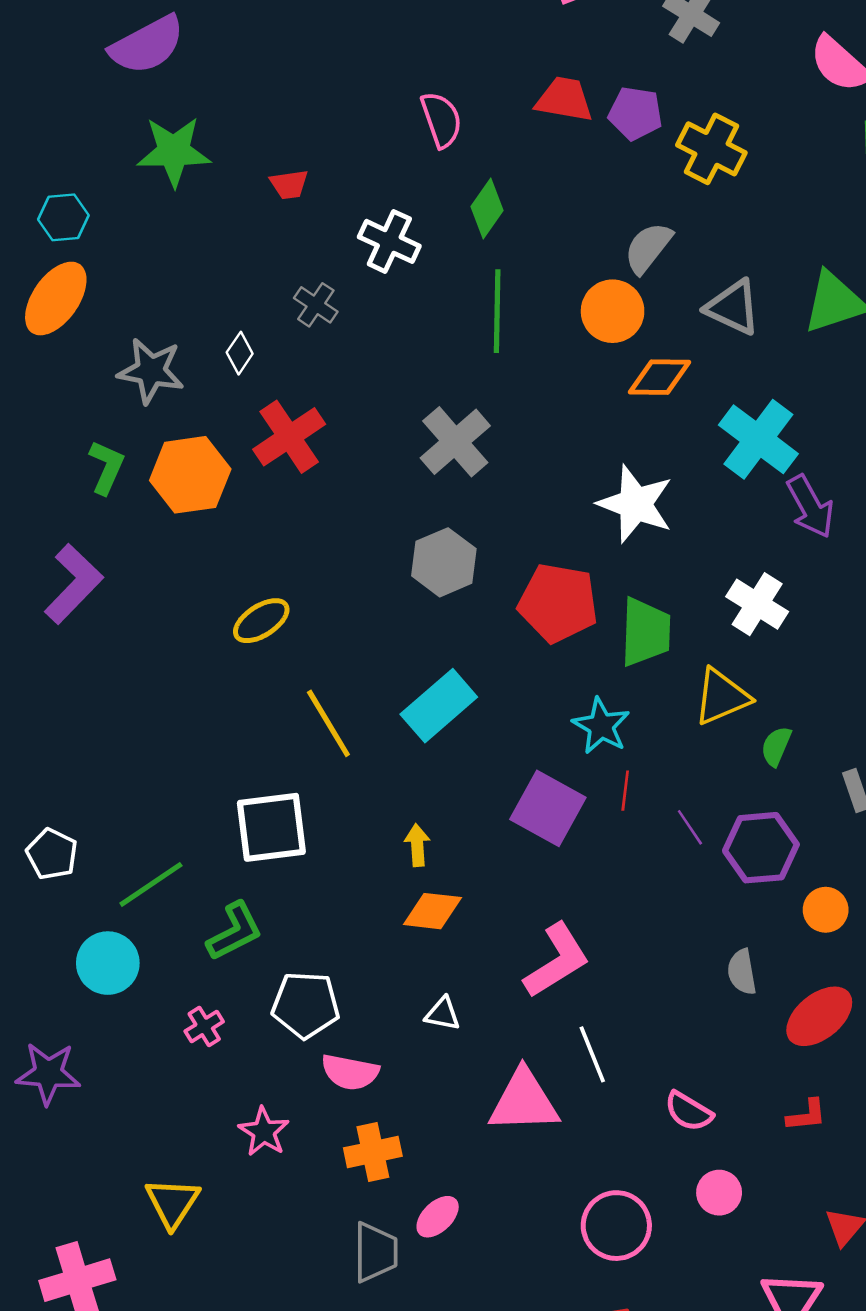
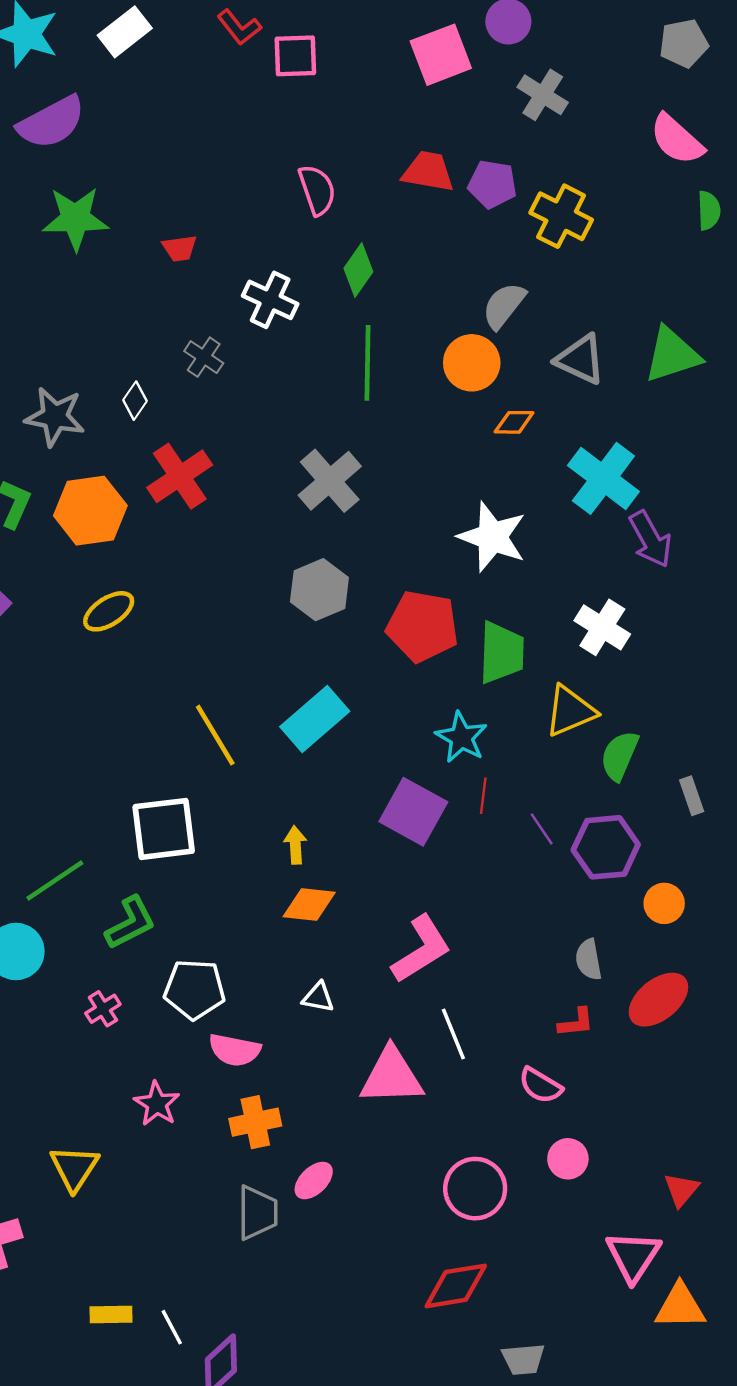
orange diamond: (659, 377) -> (514, 422), size x0.7
yellow ellipse: (261, 621) -> (109, 611), moved
green semicircle: (776, 746) -> (619, 756), size x1.4
red L-shape: (807, 1115) -> (576, 1023), moved

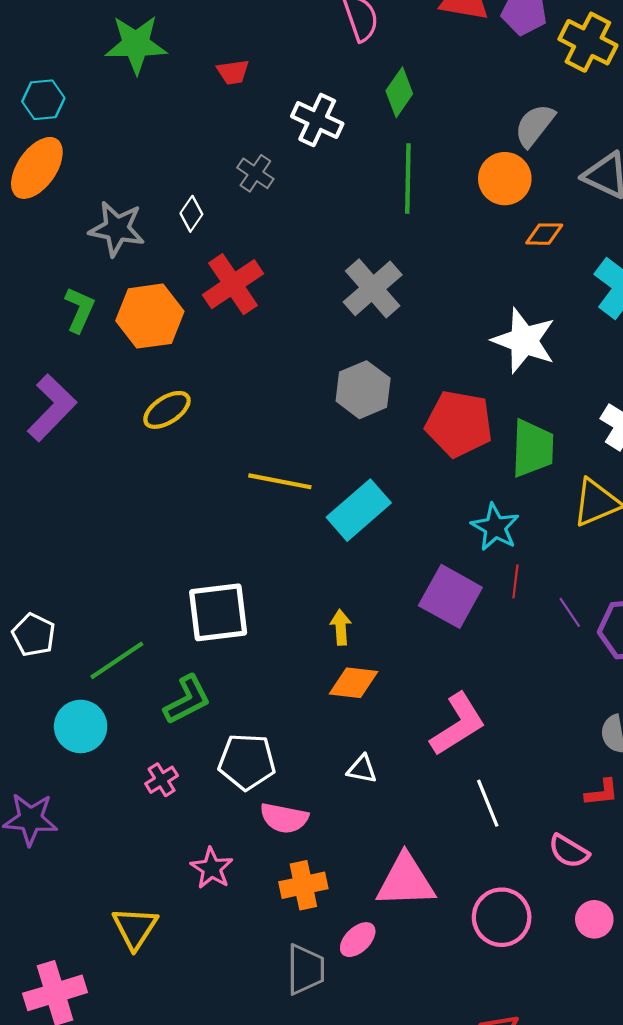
yellow line: (215, 735) -> (280, 481), moved, turned -48
pink triangle: (392, 1076) -> (406, 881), moved
pink circle: (475, 1189) -> (502, 917), moved

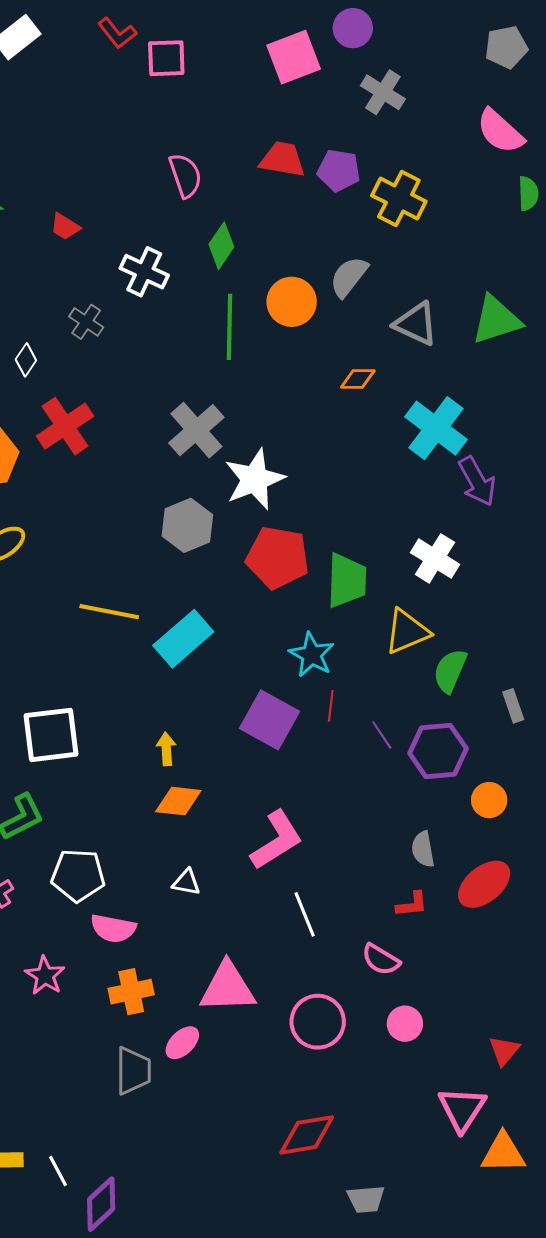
red trapezoid: (233, 72) -> (65, 227), turned 40
orange circle: (505, 179) -> (292, 302), moved
white star: (524, 341) -> (255, 479), moved, turned 30

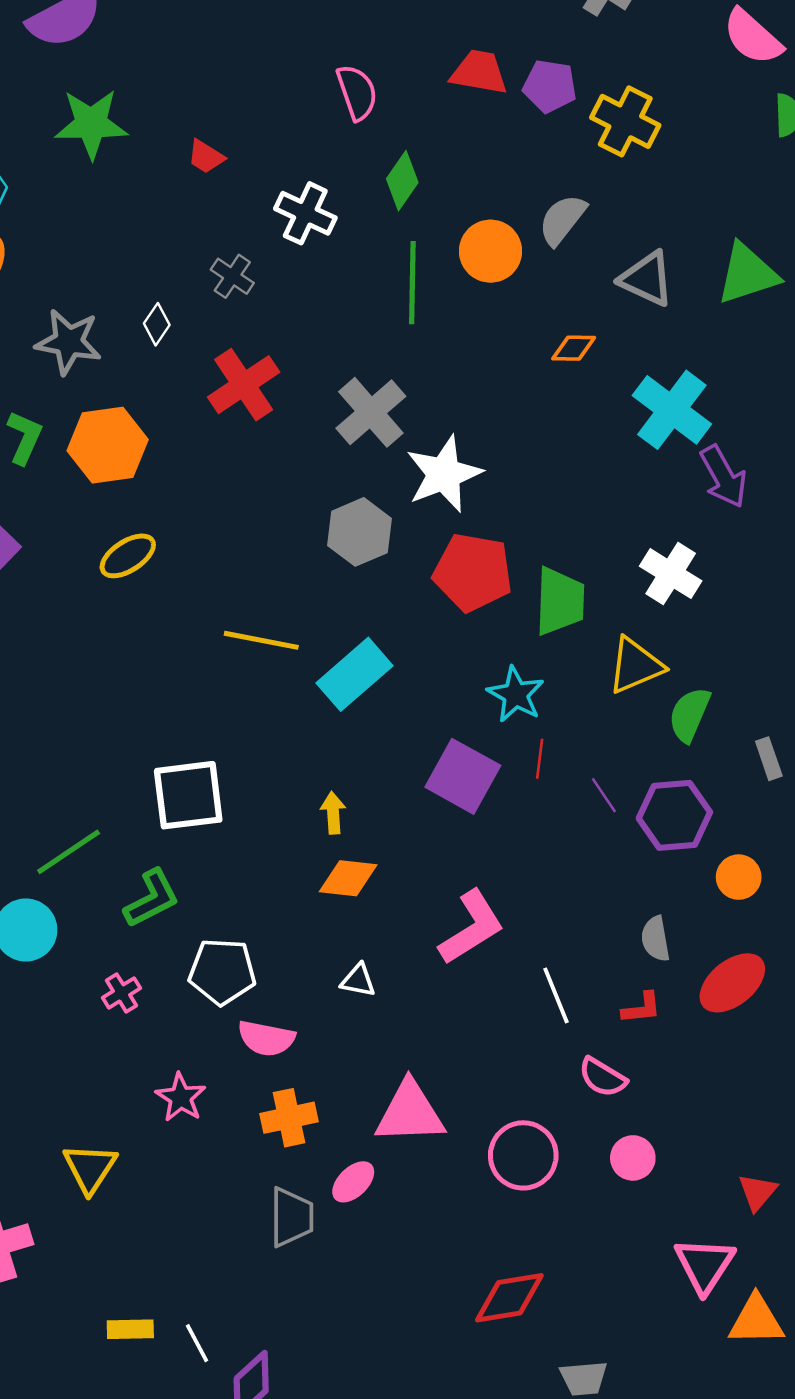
red cross: (65, 426) -> (244, 385), moved
white line: (305, 914) -> (556, 995), moved

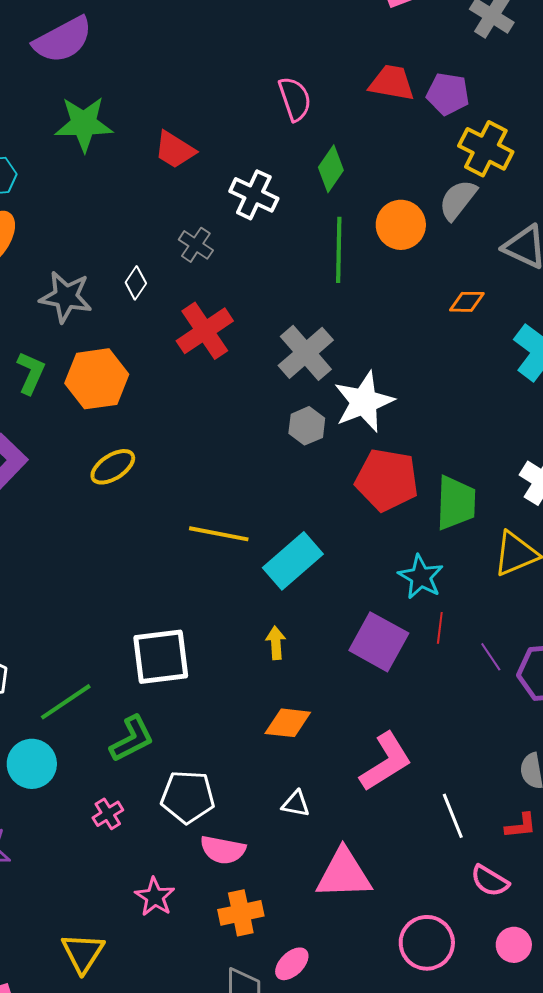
yellow cross: (625, 121) -> (486, 149), moved
red trapezoid: (206, 157) -> (175, 150), size x1.4
gray hexagon: (360, 532) -> (307, 426), moved, size x0.7
yellow arrow: (333, 813) -> (276, 643), moved
pink triangle: (410, 1113) -> (344, 874), moved

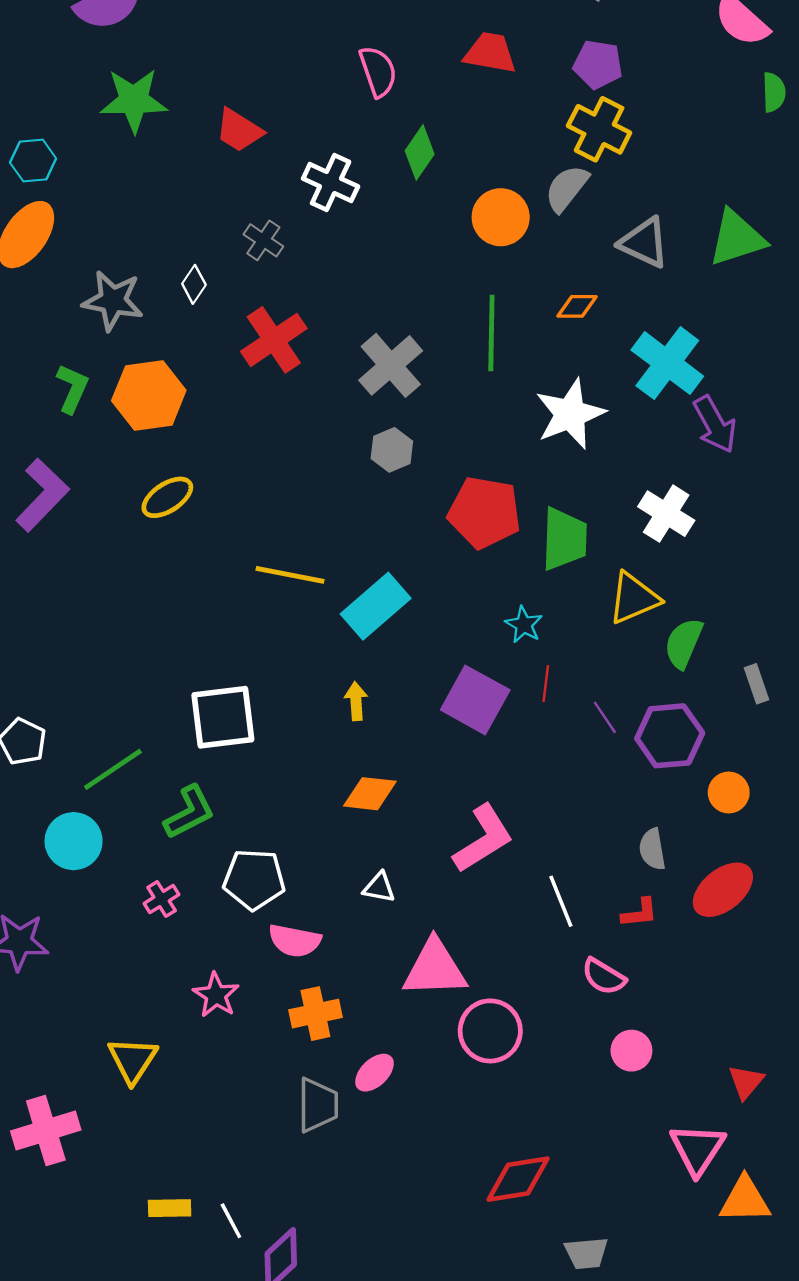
purple pentagon: (448, 94) -> (598, 64), moved
green line: (339, 250) -> (491, 333), moved
white star: (364, 402) -> (570, 414), moved
cyan star: (421, 577) -> (524, 625), size x0.7
pink circle: (427, 943) -> (490, 1031), moved

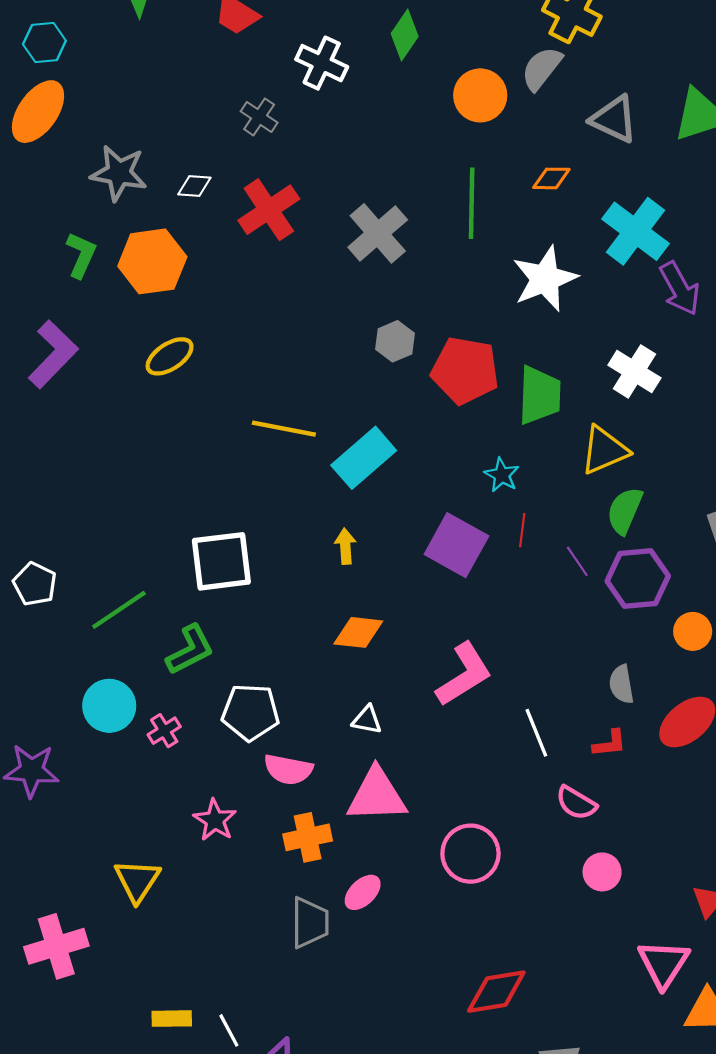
white diamond: (194, 284) -> (194, 186), moved, turned 60
gray hexagon: (392, 450) -> (395, 341), moved
green semicircle: (684, 643) -> (625, 511), moved
cyan circle: (74, 841) -> (109, 706), moved
pink triangle: (435, 968) -> (377, 795), moved

